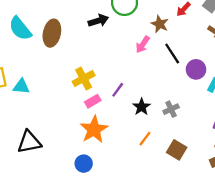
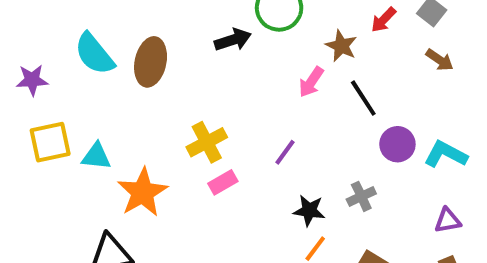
purple circle: (196, 69) -> (397, 144), moved
purple line: (118, 90) -> (285, 152), moved
black star: (142, 107) -> (309, 210), moved, turned -30
orange star: (94, 130) -> (143, 192), moved

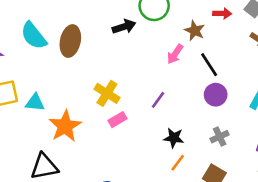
red arrow: (383, 20) -> (222, 14), turned -132
yellow cross: (207, 142) -> (107, 93), turned -30
purple circle: (397, 144) -> (216, 95), moved
gray cross: (361, 196) -> (220, 137), moved

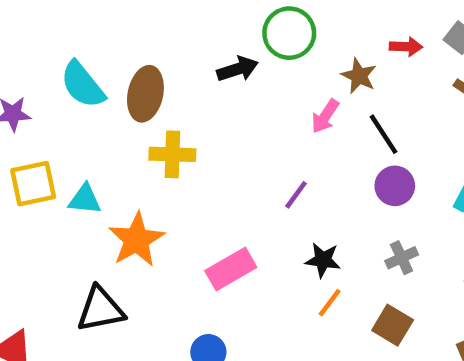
yellow cross: (107, 93) -> (172, 154), moved, turned -30
pink rectangle: (117, 120) -> (231, 269), moved, size x1.5

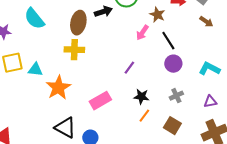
brown ellipse: (145, 94) -> (78, 23), moved
black triangle: (101, 309) -> (65, 128), moved, turned 40

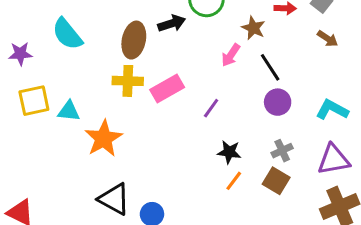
pink rectangle: (100, 101) -> (167, 88), moved
purple triangle: (210, 102) -> (334, 160), size x1.6
brown square: (172, 126) -> (276, 181), moved

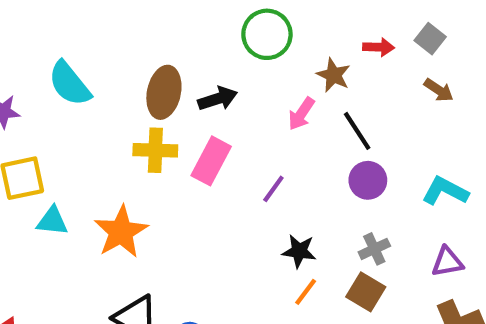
black arrow: (172, 23) -> (218, 99), moved
pink rectangle: (167, 88) -> (211, 161), turned -32
cyan triangle: (69, 111) -> (52, 221), moved
purple triangle: (334, 160) -> (447, 262), size x0.7

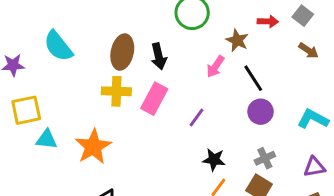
black arrow: (218, 99) -> (159, 56), turned 95

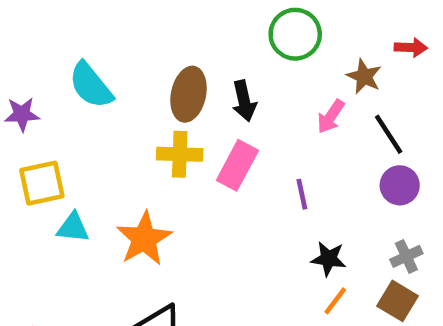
purple line: (196, 117) -> (302, 194), turned -48

